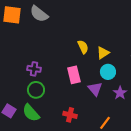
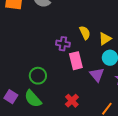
purple cross: (34, 69) -> (63, 44), moved
red cross: (70, 115) -> (72, 101), turned 32

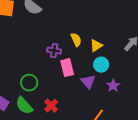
red cross: (72, 101) -> (51, 106), moved

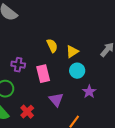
purple cross: (54, 51) -> (18, 65), moved
purple triangle: (88, 82) -> (56, 100), moved

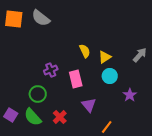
purple cross: (18, 65) -> (51, 70), turned -32
purple star: (89, 92) -> (130, 95), moved

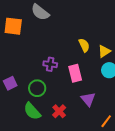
orange square: (14, 19) -> (13, 26), moved
purple cross: (51, 70) -> (50, 64), turned 32
purple square: (11, 115) -> (10, 83), moved, turned 32

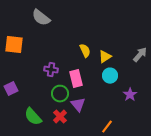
orange square: (13, 26) -> (14, 45), moved
green circle: (37, 88) -> (60, 94), moved
purple triangle: (88, 99) -> (78, 105), moved

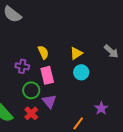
yellow semicircle: (85, 51) -> (43, 52), moved
gray arrow: (140, 55) -> (111, 51), turned 91
purple star: (130, 95) -> (101, 108), moved

